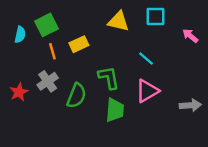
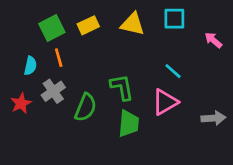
cyan semicircle: (20, 35) -> (30, 66), moved
yellow rectangle: (79, 44) -> (88, 25), moved
cyan line: (146, 59) -> (173, 71), moved

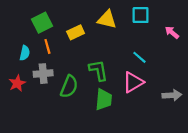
yellow rectangle: (88, 25) -> (76, 32), moved
gray cross: (53, 91) -> (43, 74), turned 30

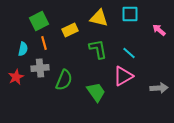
green L-shape: (98, 70) -> (98, 49), moved
green trapezoid: (104, 100) -> (96, 92), turned -40

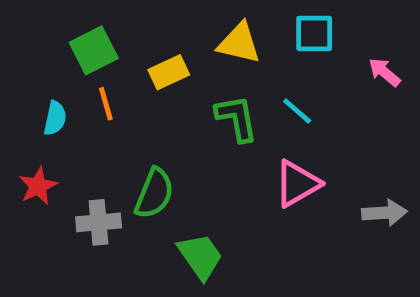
cyan line: (129, 53) -> (297, 111), moved
gray cross: (40, 68) -> (99, 222), moved
green trapezoid: (96, 92) -> (200, 256), moved

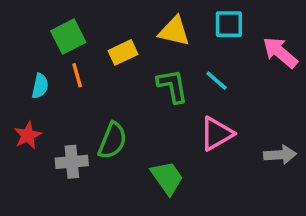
pink arrow: (384, 72) -> (280, 52), size x1.5
green trapezoid: (200, 256) -> (167, 178), moved

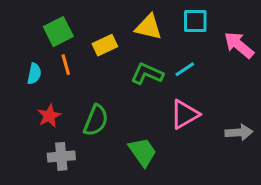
cyan line: (217, 81) -> (185, 69), turned -75
green L-shape: (172, 86) -> (147, 74), turned -56
red star: (28, 135) -> (49, 116), moved
gray cross: (72, 162) -> (61, 156), moved

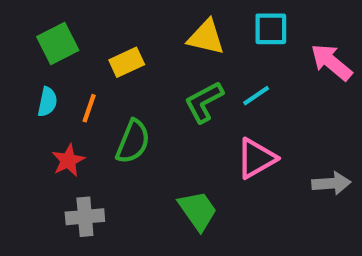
green square: (58, 32) -> (58, 43), moved
yellow rectangle: (105, 45) -> (127, 62), moved
orange line: (66, 65) -> (89, 108), moved, turned 35
green L-shape: (147, 74) -> (204, 102), turned -52
green semicircle: (96, 120) -> (133, 142), moved

